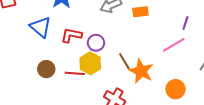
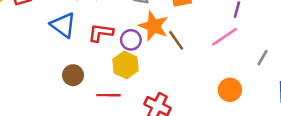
brown line: (124, 61) -> (176, 40), moved
orange star: (141, 71) -> (154, 26), moved
red line: (75, 73) -> (108, 95), moved

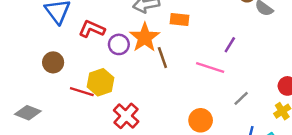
pink line: (224, 37) -> (210, 68), turned 36
yellow hexagon: (125, 65) -> (101, 82), moved

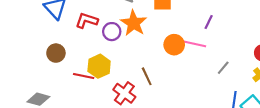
brown line: (162, 58) -> (147, 76), moved
orange circle: (201, 120) -> (174, 45), moved

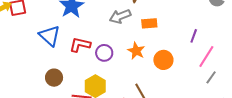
orange star: (134, 23) -> (136, 51), moved, size x0.7
pink line: (193, 44) -> (206, 56), moved, turned -65

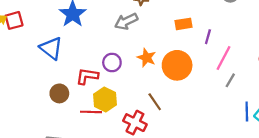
orange rectangle: (149, 23) -> (184, 24), moved
red L-shape: (80, 45) -> (87, 76), moved
orange circle: (163, 60) -> (177, 65), size x1.4

